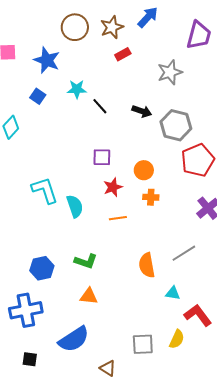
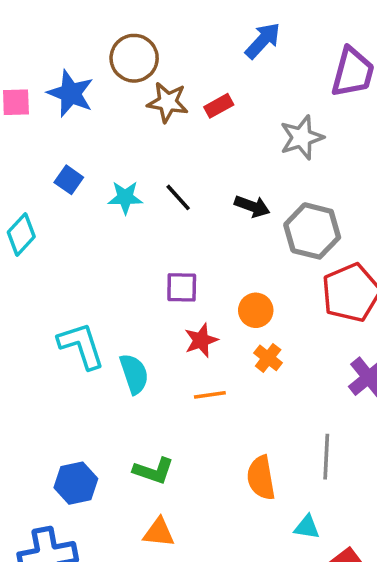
brown star: (112, 27) -> (168, 102), moved, turned 30
blue star: (47, 60) -> (71, 93), moved
cyan star: (77, 89) -> (125, 197), moved
orange cross: (151, 197) -> (268, 358), turned 35
gray line: (184, 253) -> (326, 457), turned -55

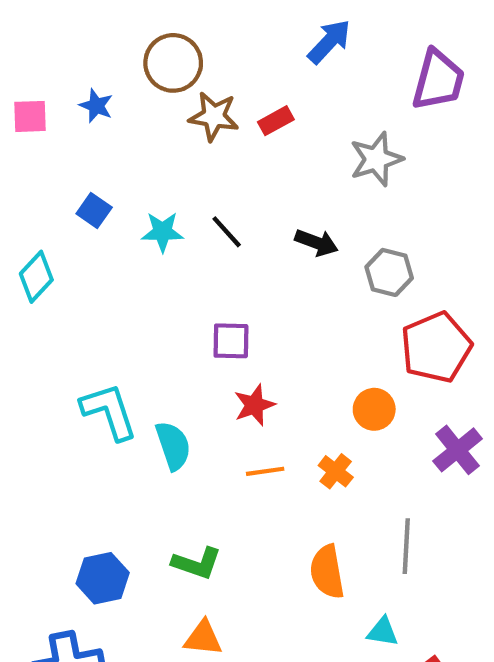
blue star: (71, 93) -> (96, 106), size x0.6
gray hexagon: (312, 231) -> (389, 272), size x0.7
orange circle: (256, 310) -> (374, 409), moved
orange cross: (268, 358) -> (336, 471), moved

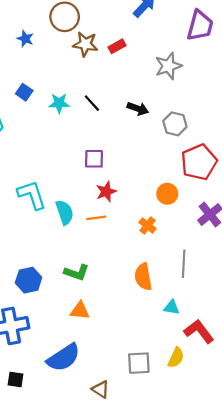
orange line: (265, 471) -> (96, 218), moved

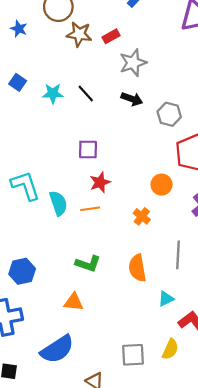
gray star: (168, 66) -> (133, 63), moved
green L-shape: (77, 272) -> (88, 264), moved
cyan triangle: (172, 307) -> (166, 299), turned -35

